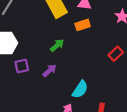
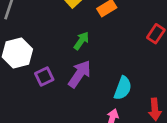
purple arrow: (49, 71) -> (80, 74), size x1.5

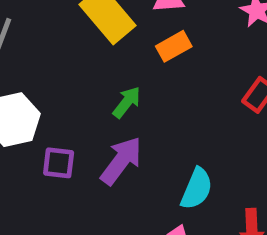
purple square: (44, 76) -> (59, 163), turned 30

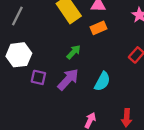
cyan semicircle: (197, 189) -> (102, 81), moved

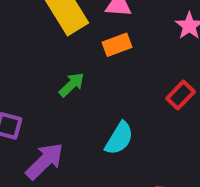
purple arrow: (68, 79) -> (45, 161), moved

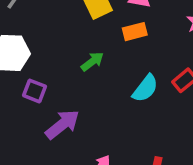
cyan semicircle: (119, 138) -> (145, 88), moved

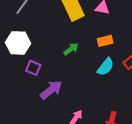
orange rectangle: (135, 32) -> (105, 41), moved

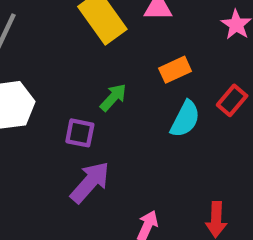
purple square: (33, 68) -> (80, 133), moved

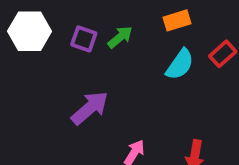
purple square: (80, 133) -> (84, 39), moved

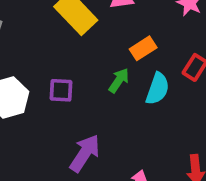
green arrow: (120, 37) -> (119, 80), moved

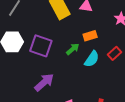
purple square: (61, 90) -> (41, 46), size x1.6

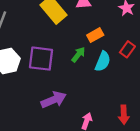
purple arrow: (44, 82) -> (54, 100), turned 30

